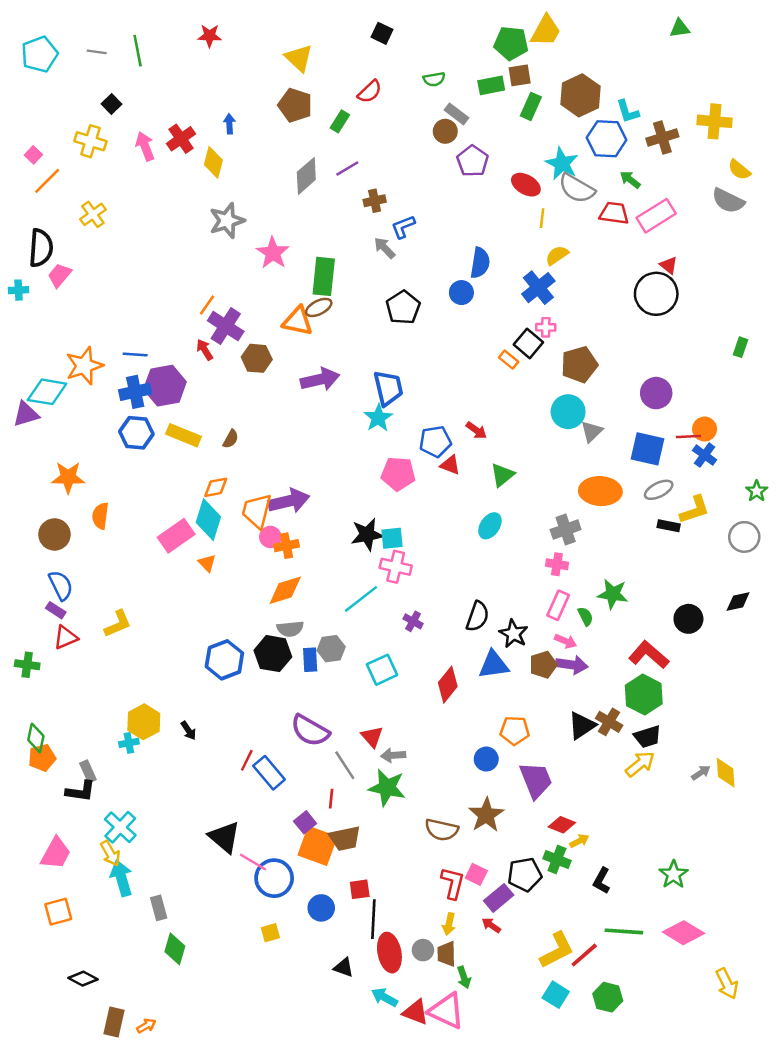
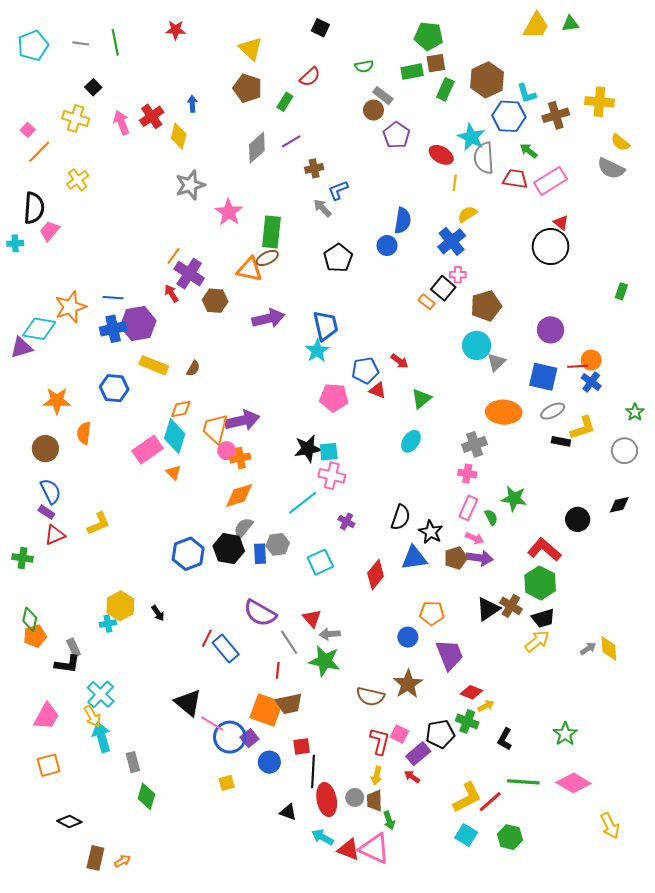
yellow trapezoid: (546, 31) -> (536, 26), moved
gray semicircle: (577, 188) -> (484, 158), turned 56
blue hexagon: (136, 433) -> (114, 388), moved
gray semicircle: (290, 629) -> (243, 528), turned 135
purple square: (305, 822) -> (250, 738), moved

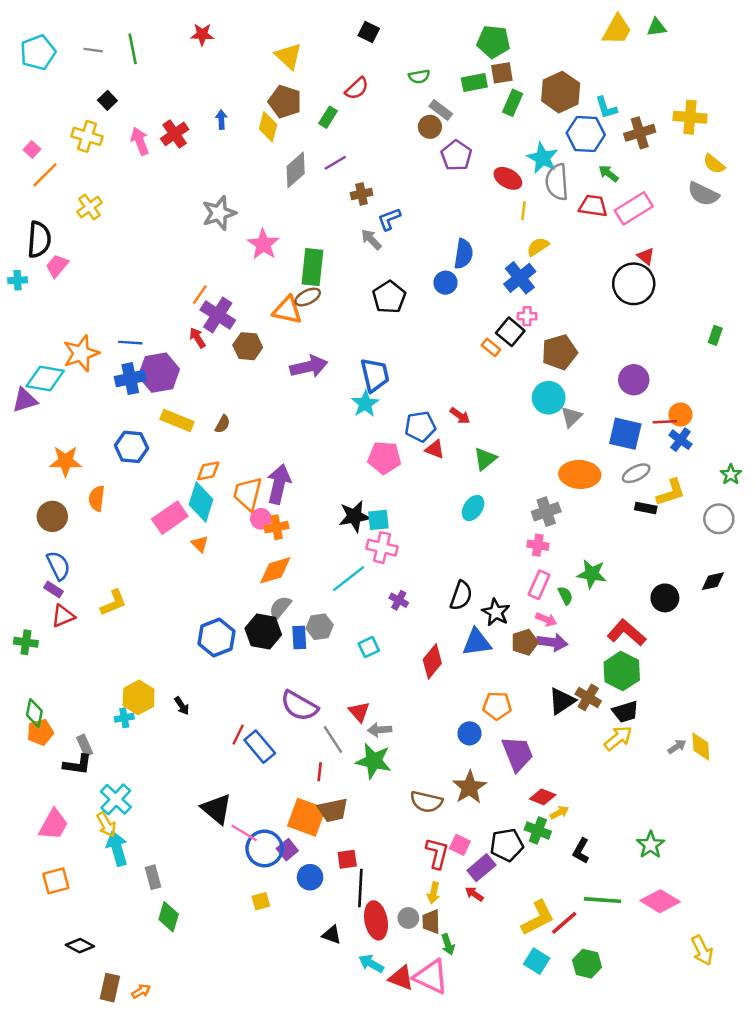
yellow diamond: (179, 136) -> (268, 127), moved
purple arrow: (242, 420) -> (279, 484), turned -64
cyan square: (320, 562) -> (369, 647), size x0.7

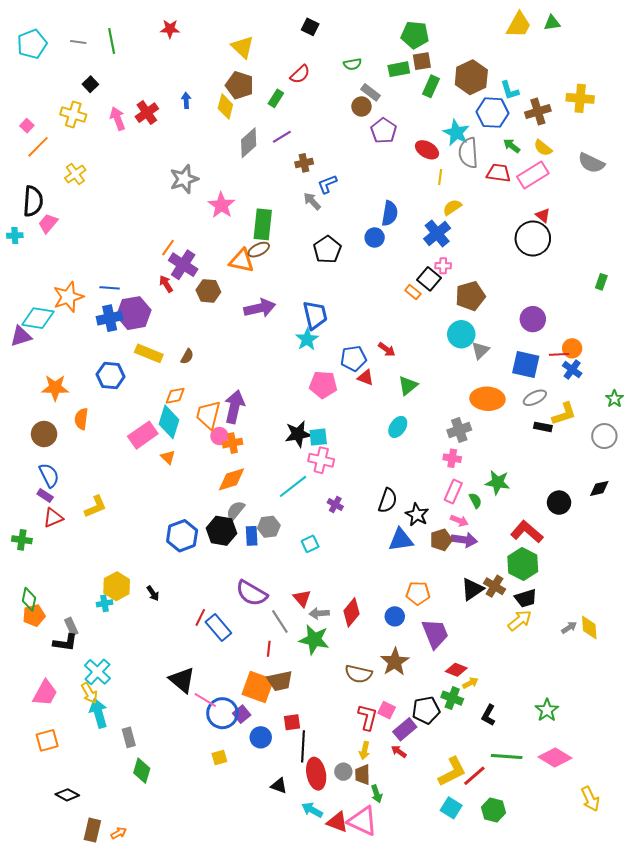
yellow semicircle: (714, 164) -> (543, 148), moved
red diamond: (432, 661) -> (351, 612), moved

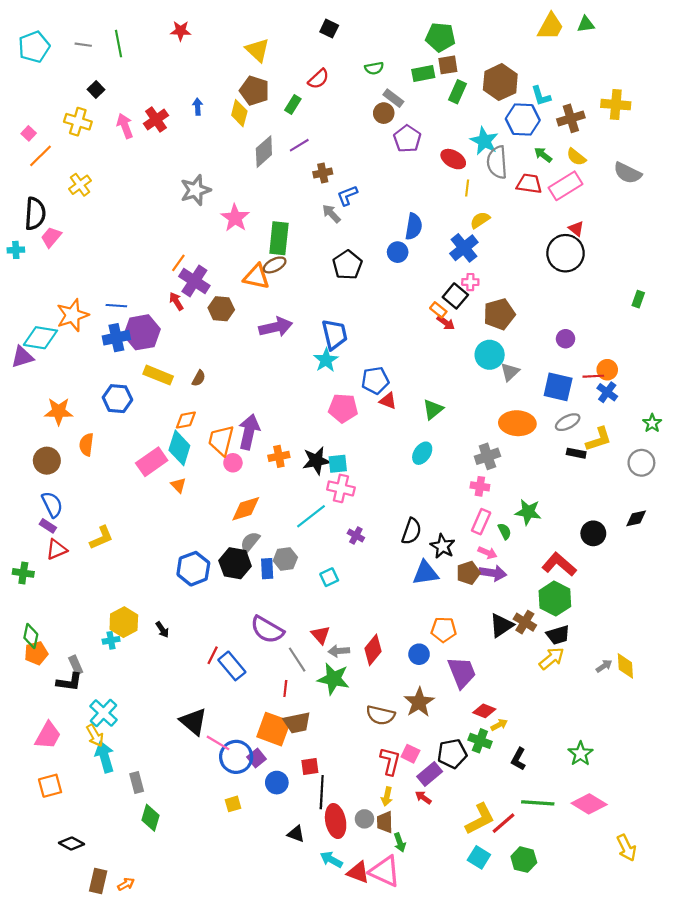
purple circle: (533, 319) -> (566, 339), size x0.7
red arrow: (387, 349) -> (446, 323), moved
orange cross: (232, 443) -> (279, 456), moved

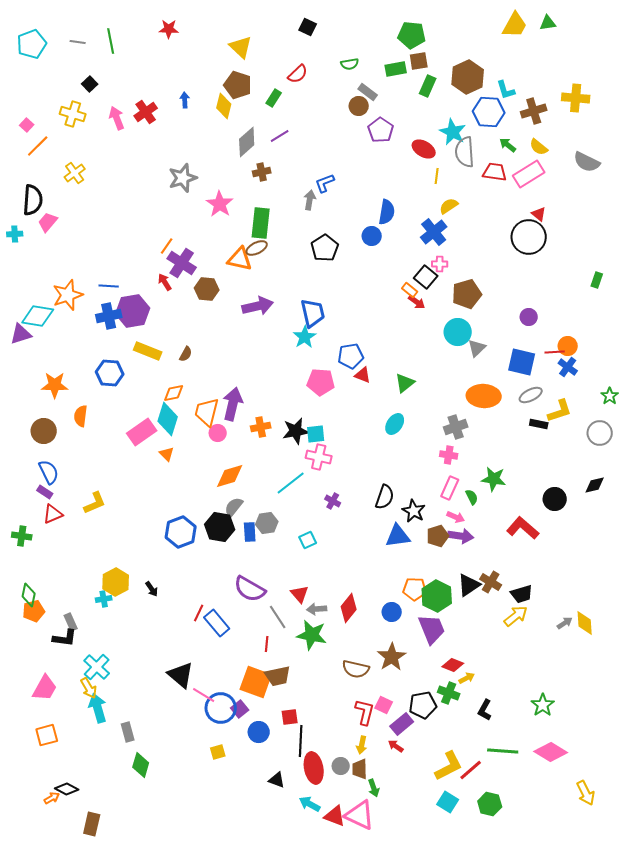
brown cross: (323, 173) -> (262, 172), moved
gray arrow: (331, 214) -> (310, 200), turned 54
green hexagon: (555, 599) -> (437, 596), moved
orange arrow: (126, 884) -> (52, 798), moved

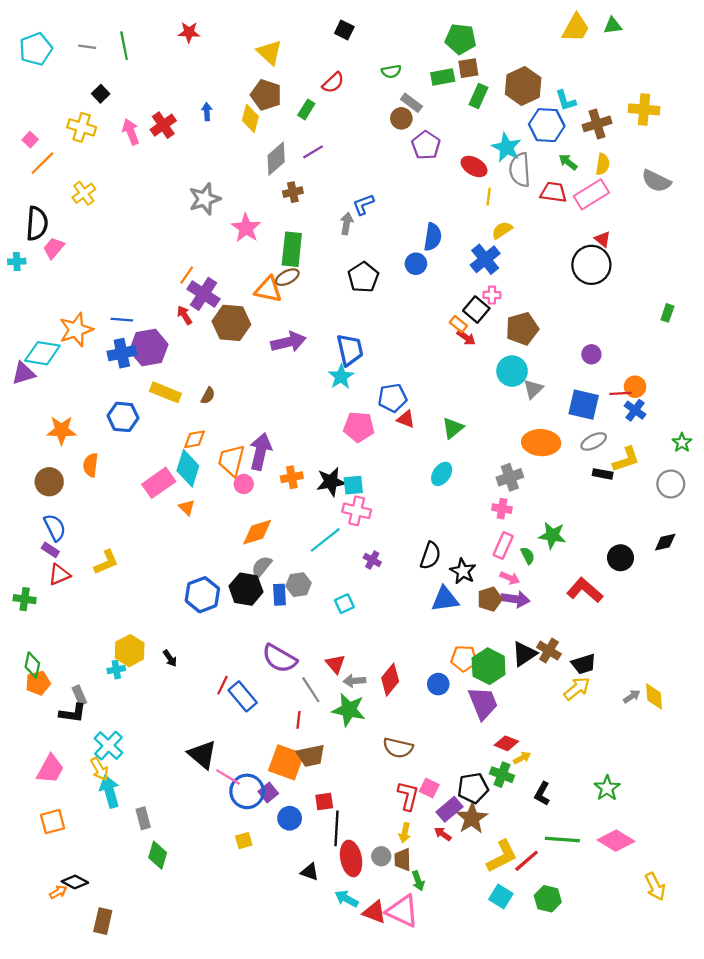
yellow semicircle: (539, 147) -> (603, 164), turned -120
brown hexagon: (207, 289) -> (231, 323), size x1.4
brown star: (392, 657) -> (472, 818), moved

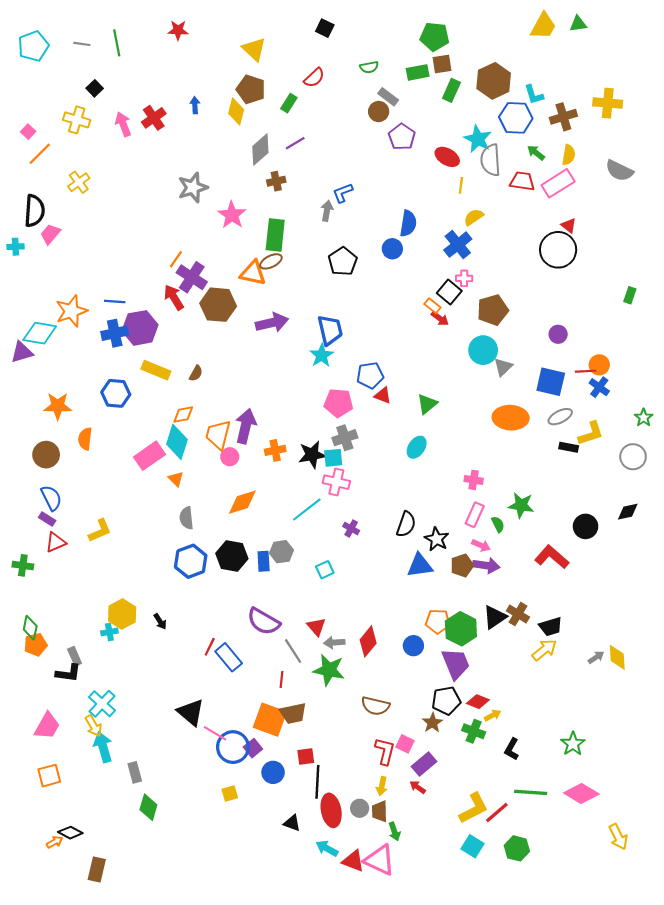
red arrow: (184, 315) -> (174, 297), size x1.4
gray cross: (510, 477) -> (345, 438), moved
gray semicircle: (262, 567) -> (186, 518), moved, turned -45
black pentagon: (473, 788) -> (446, 701), moved
brown star: (472, 818) -> (432, 723), moved, size x0.7

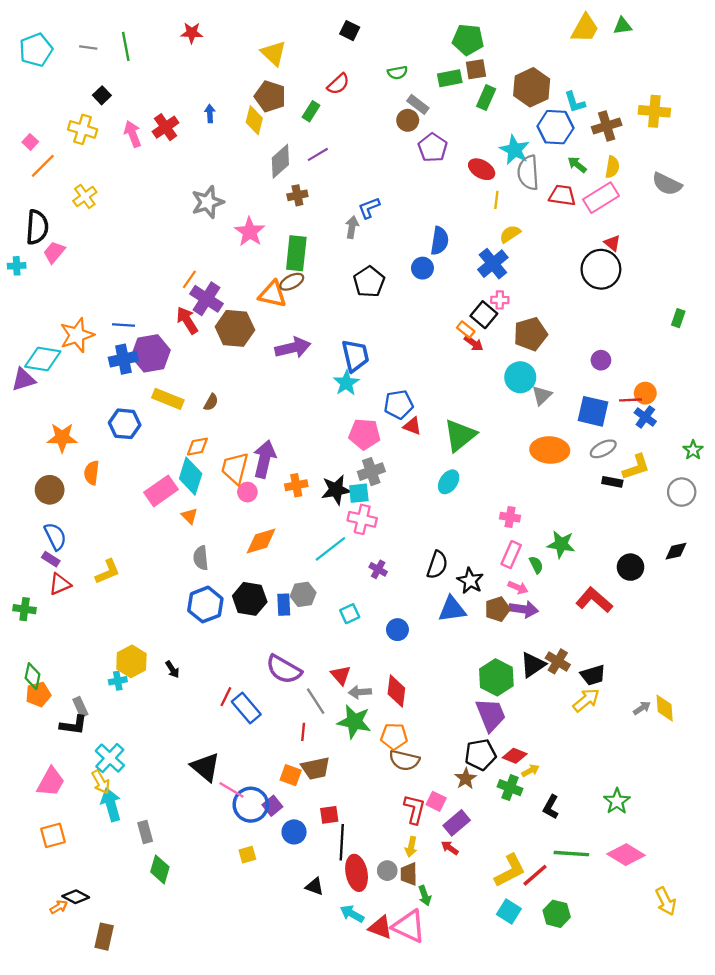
green triangle: (427, 404) -> (460, 435), size x1.5
orange pentagon: (438, 621) -> (394, 736), moved
red diamond: (368, 641) -> (396, 691), turned -32
blue circle: (413, 646) -> (397, 630), moved
orange square: (270, 720) -> (291, 775), size x0.6

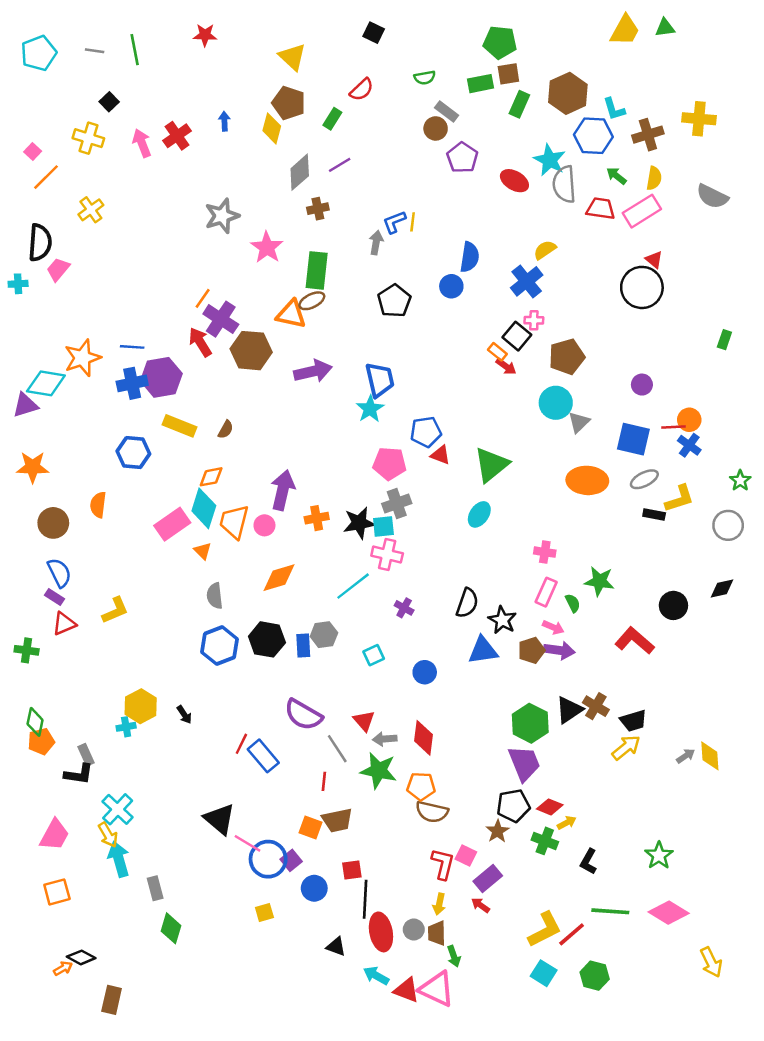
yellow line: (496, 200) -> (413, 222), moved
orange star: (62, 437) -> (33, 467), moved
orange trapezoid: (235, 468) -> (234, 522), moved

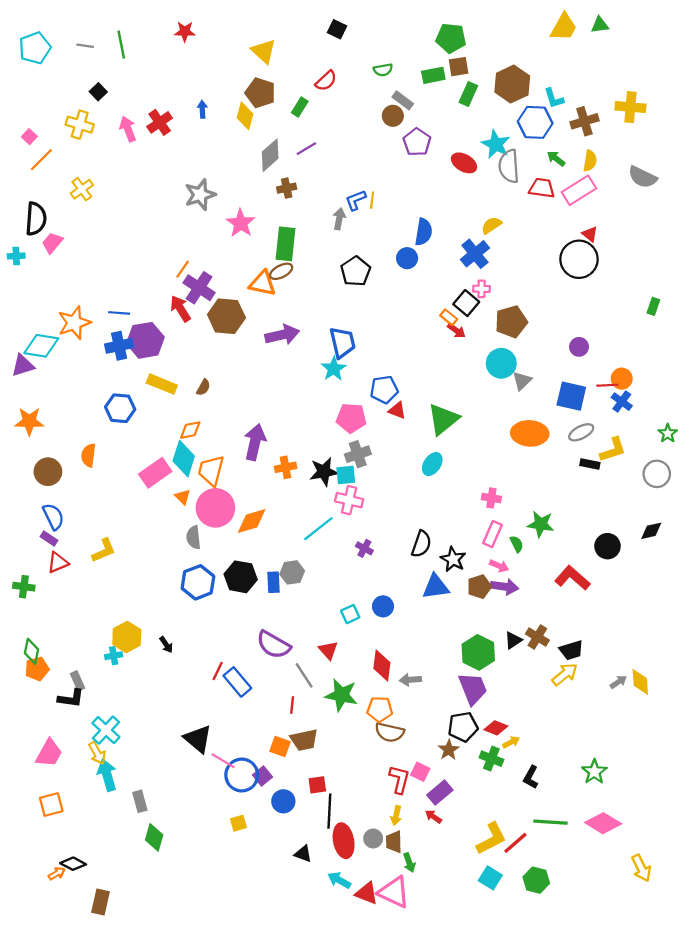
pink circle: (264, 525) -> (215, 508), moved, size x2.0
cyan square: (374, 655) -> (350, 614), moved
black triangle: (569, 710) -> (513, 640), size x0.7
gray arrow: (385, 739) -> (410, 680), moved

